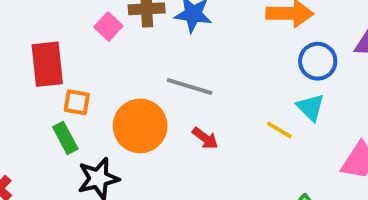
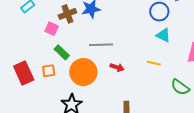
red rectangle: (47, 64) -> (24, 73), moved
yellow line: (279, 130) -> (154, 63), moved
green rectangle: (65, 138) -> (62, 52), moved

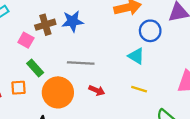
cyan triangle: (163, 35) -> (136, 56), moved

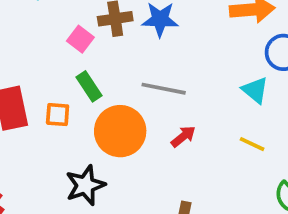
red arrow: (97, 90) -> (183, 137), turned -70

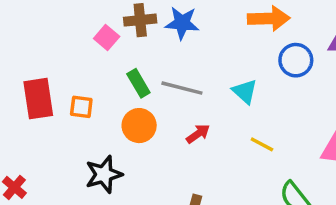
green rectangle: (89, 86) -> (138, 83), moved
cyan triangle: (255, 90) -> (245, 91), moved
orange circle: (120, 131) -> (139, 126), size x0.7

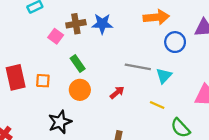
gray line: (182, 88) -> (138, 67), moved
cyan triangle: (245, 91) -> (164, 76), moved, turned 35
yellow line: (262, 144) -> (157, 105), moved

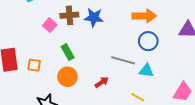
blue circle: (175, 42) -> (148, 41), moved
cyan triangle: (164, 76) -> (146, 71), turned 49

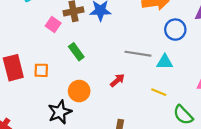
blue circle: (148, 41) -> (175, 30), moved
orange circle: (68, 77) -> (79, 91), moved

